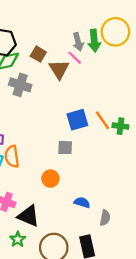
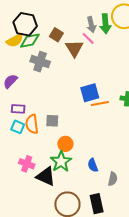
orange line: (103, 120) -> (100, 104), moved, turned -66
gray square: (65, 148) -> (52, 121), moved
blue semicircle: (82, 202) -> (93, 165), turned -128
green star: (18, 239) -> (61, 162), moved, size x1.5

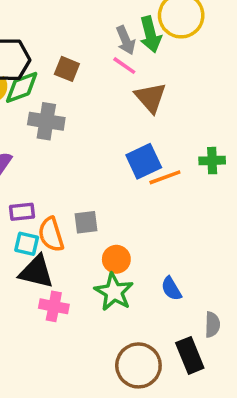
brown triangle: (74, 48) -> (151, 97), moved
black triangle: (46, 176) -> (36, 272), moved
gray semicircle: (113, 179) -> (212, 325), moved

